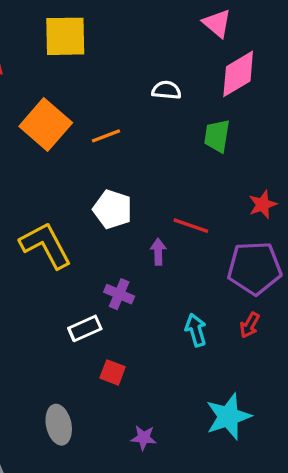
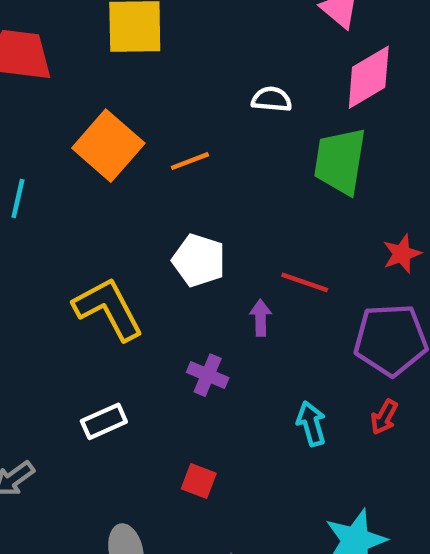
green trapezoid: (217, 136) -> (340, 161), size x1.5
white rectangle: (85, 328) -> (104, 421), moved

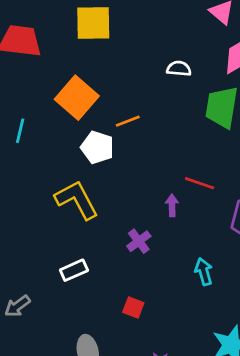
orange line: (190, 161) -> (128, 121), moved
white pentagon: (199, 260) -> (97, 147), moved
purple cross: (208, 375) -> (139, 241), turned 30

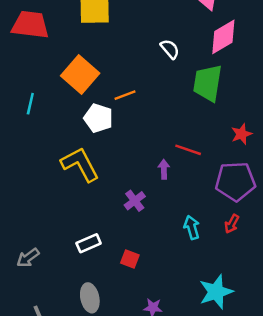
white semicircle: (179, 69) -> (170, 49), turned 45
white rectangle: (74, 270) -> (89, 243), moved

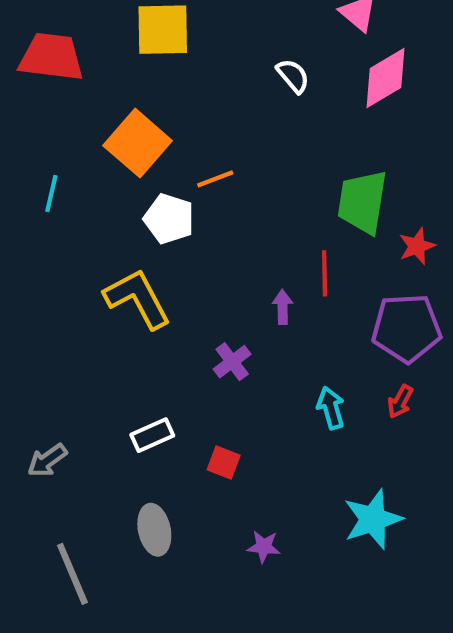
white semicircle: (170, 49) -> (293, 76), moved
green trapezoid: (208, 83) -> (362, 202), moved
red line: (188, 150) -> (325, 273), turned 70

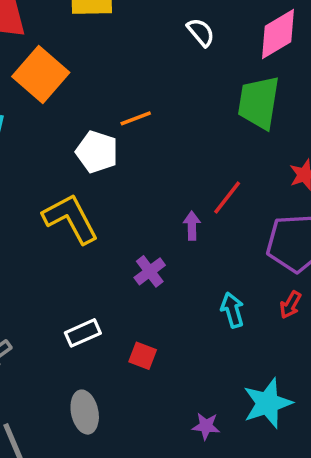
orange square: (138, 143) -> (41, 74), moved
green trapezoid: (362, 202) -> (259, 103), moved
red line: (325, 273) -> (227, 198), turned 39
purple star: (264, 547) -> (206, 426), moved

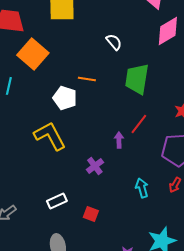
white semicircle: (201, 32) -> (114, 42), moved
green trapezoid: (259, 103) -> (137, 79), moved
orange line: (136, 118) -> (87, 79), turned 30

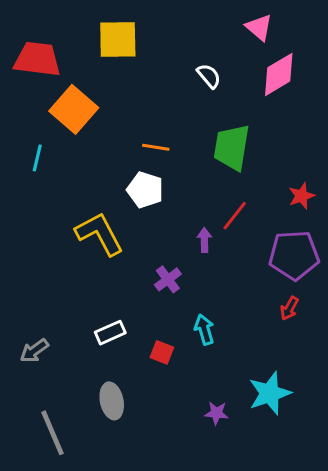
white semicircle: (114, 42) -> (209, 76), moved
white pentagon: (65, 98) -> (145, 190), moved
cyan arrow: (142, 188) -> (204, 330), moved

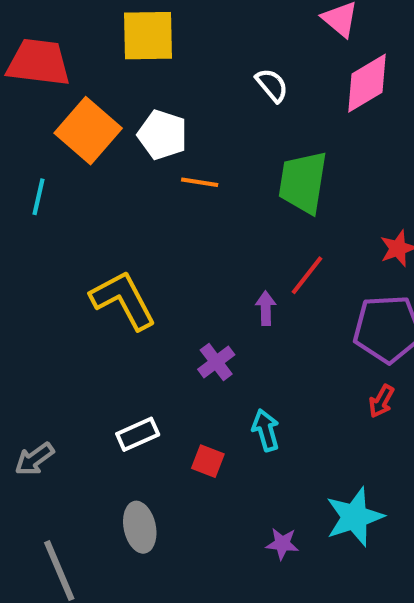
white pentagon: (145, 190) -> (162, 135), moved

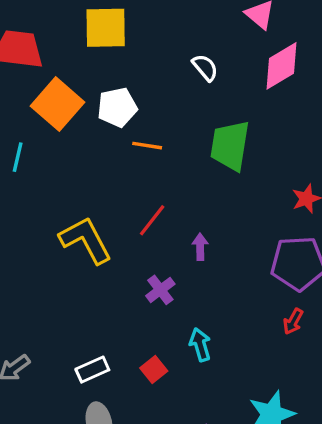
white pentagon: (162, 135) -> (117, 107), turned -30
red line: (307, 275) -> (152, 220), moved
white rectangle: (138, 434) -> (92, 370), moved
red square: (208, 461) -> (154, 370), turned 30

